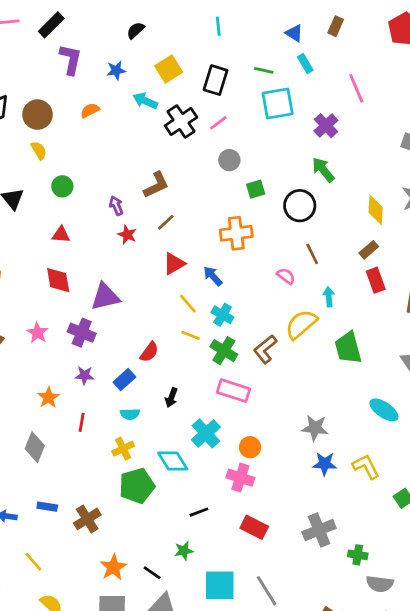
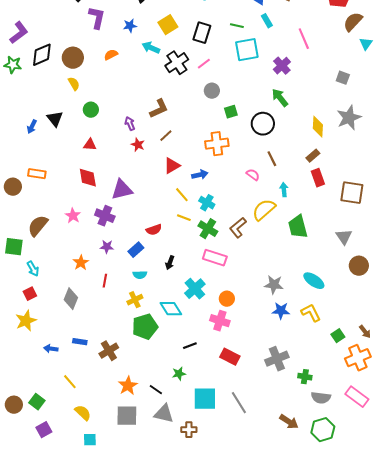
blue arrow: (213, 276) -> (200, 175), turned 119
red semicircle: (149, 352) -> (154, 230), turned 35
cyan ellipse: (384, 410) -> (314, 281), moved

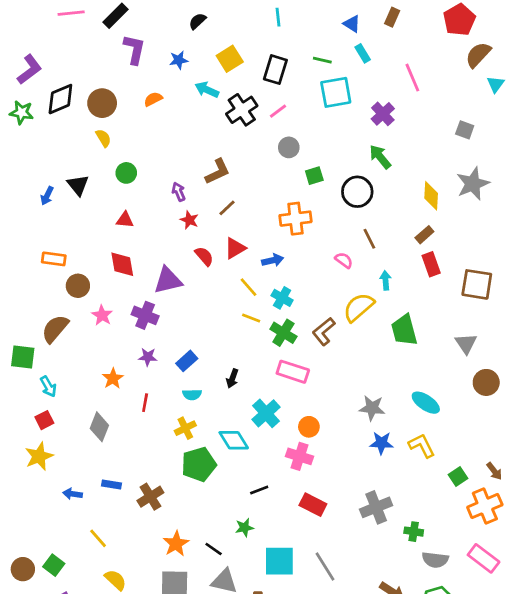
brown circle: (13, 187) -> (78, 286), moved
red semicircle: (154, 230) -> (204, 256), moved, turned -112

